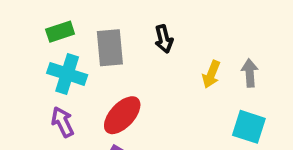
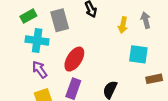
cyan square: (249, 127) -> (138, 54), moved

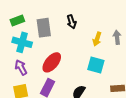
cyan square: (138, 54) -> (96, 65), moved

